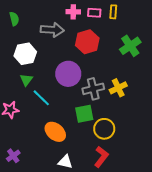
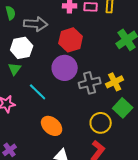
gray arrow: (52, 30) -> (36, 24), moved
red hexagon: (87, 42) -> (71, 40), moved
green triangle: (26, 80) -> (15, 69), moved
green square: (84, 114) -> (123, 108), moved, turned -36

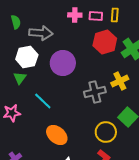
red hexagon: (71, 40) -> (105, 42), moved
purple circle: (65, 68) -> (63, 63), moved
yellow cross: (115, 82) -> (120, 81), moved

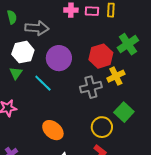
red hexagon: (105, 42) -> (101, 56), moved
cyan line: (43, 101) -> (43, 83), moved

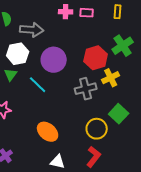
yellow rectangle: (111, 10) -> (118, 12), moved

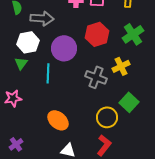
red hexagon: (96, 58) -> (97, 34), moved
cyan line: (38, 85) -> (48, 73), turned 48
gray cross: (86, 89) -> (96, 77), turned 35

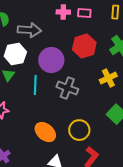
gray cross: (96, 77) -> (67, 88), moved
yellow circle: (107, 117) -> (79, 130), moved

